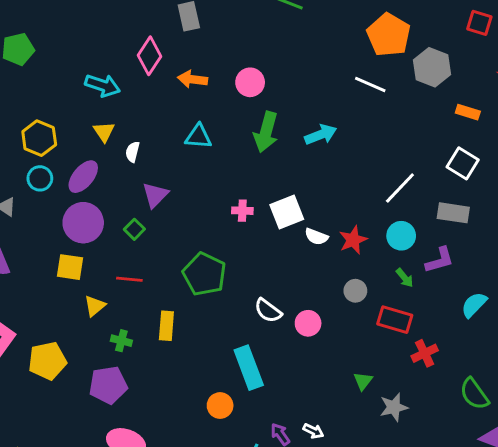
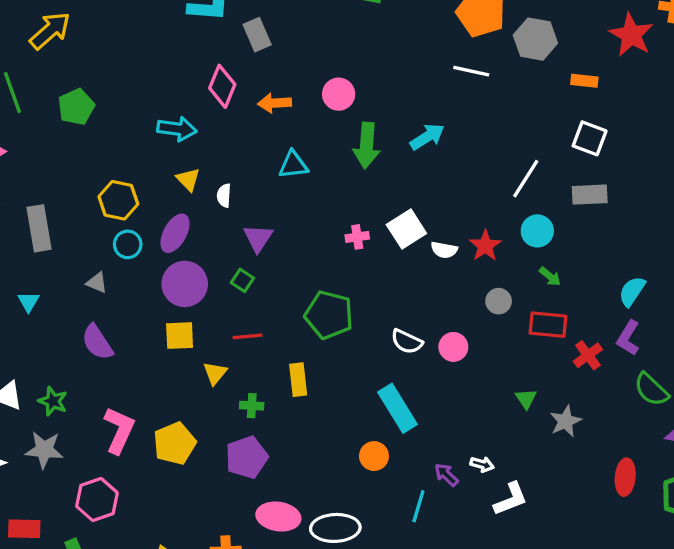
purple L-shape: (440, 260) -> (628, 338), moved, turned 148

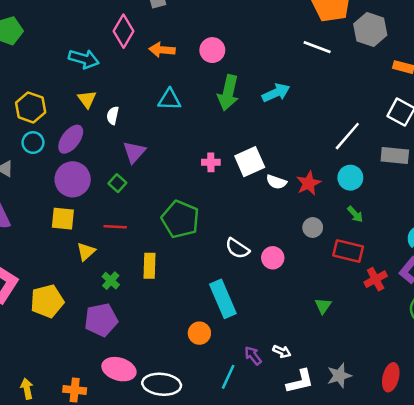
green cross: (252, 406) -> (111, 281), turned 30
gray star: (565, 421) -> (339, 376), moved

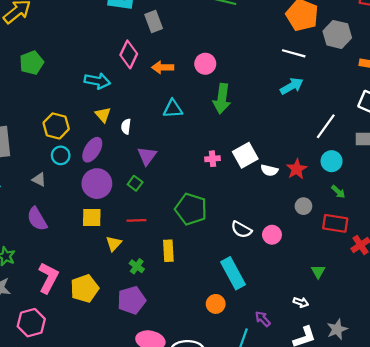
cyan arrow: (276, 93) -> (292, 86), moved
white arrow: (282, 352) -> (301, 302), moved

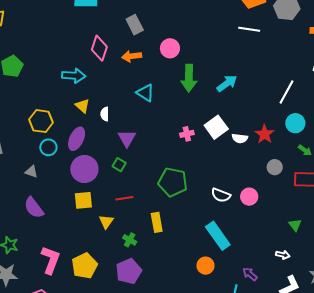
gray rectangle: (154, 22) -> (135, 25), moved
cyan arrow: (292, 86) -> (227, 83), moved
cyan triangle: (173, 109) -> (145, 93), turned 42

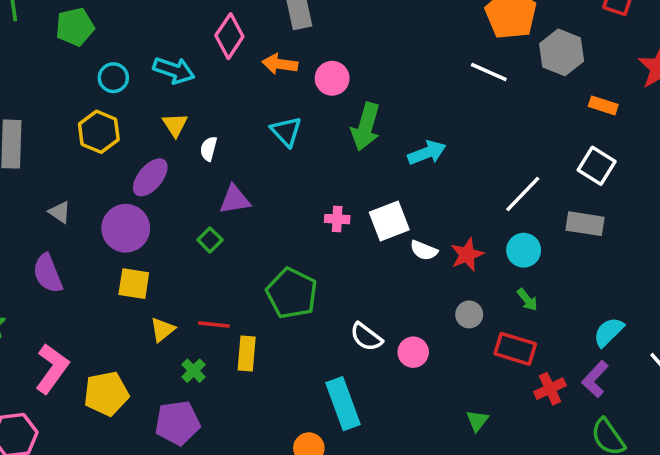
pink circle: (170, 48) -> (332, 78), moved
purple triangle: (127, 138) -> (235, 200), turned 36
cyan circle: (48, 147) -> (113, 78), moved
purple circle: (84, 169) -> (126, 228), moved
red line: (124, 198) -> (214, 325), moved

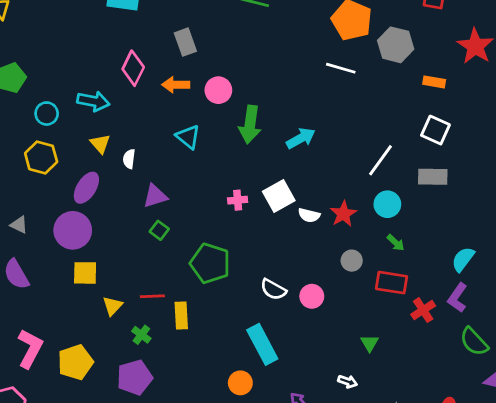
green square: (210, 240) -> (159, 230), moved

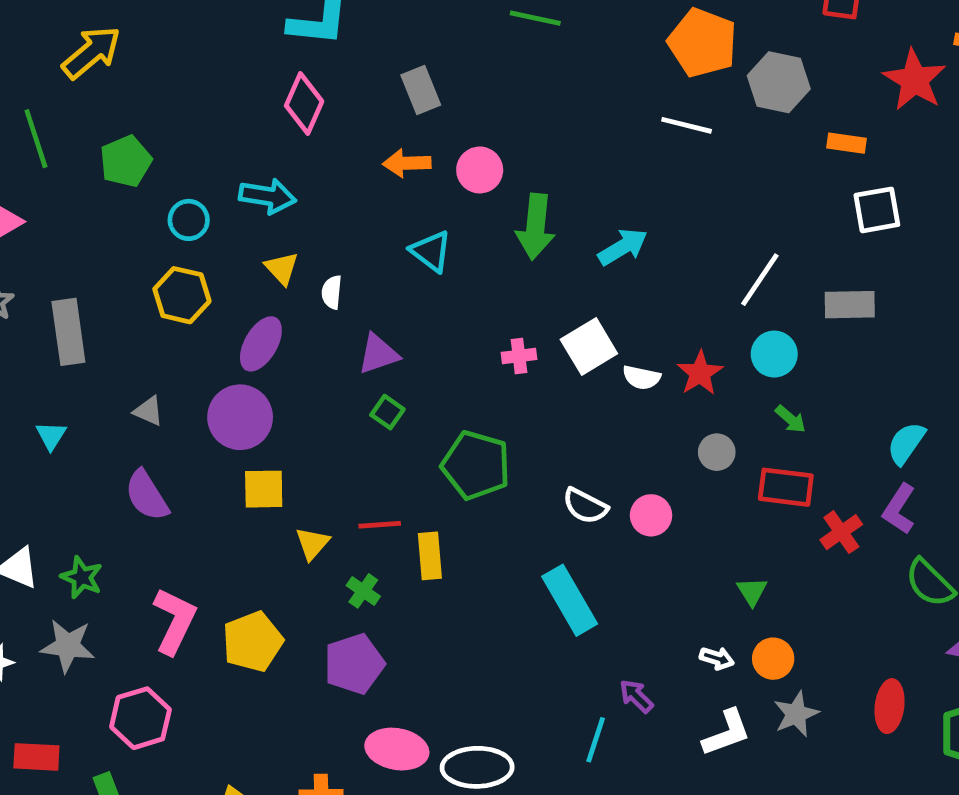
pink diamond: (133, 68) -> (304, 104), moved
white square: (435, 130) -> (877, 210), moved, turned -32
orange circle: (240, 383) -> (773, 659), moved

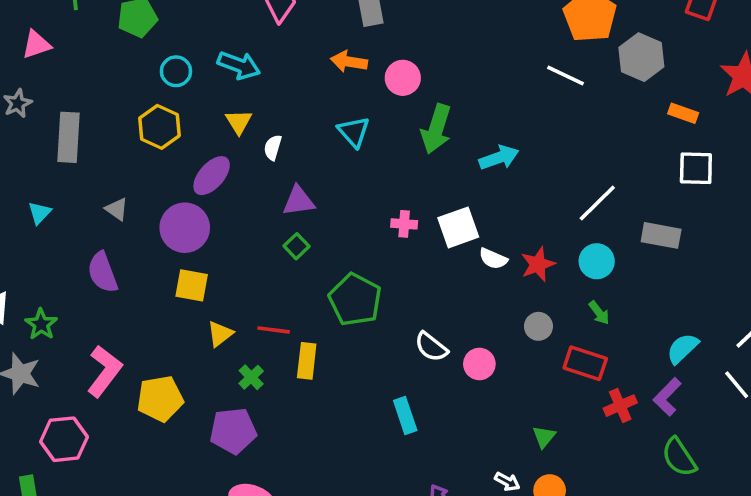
cyan rectangle: (570, 600) -> (405, 416), size x0.7

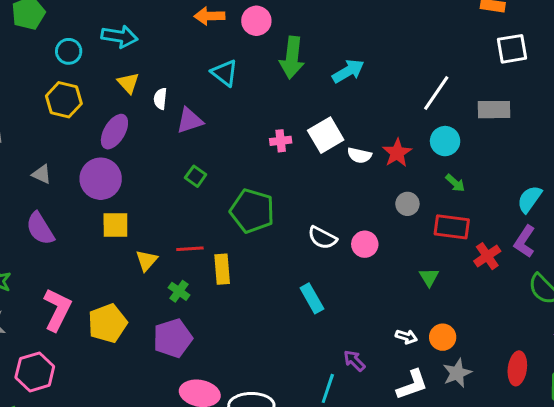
purple triangle: (299, 201) -> (190, 121), moved
green triangle: (544, 437) -> (429, 277), moved

